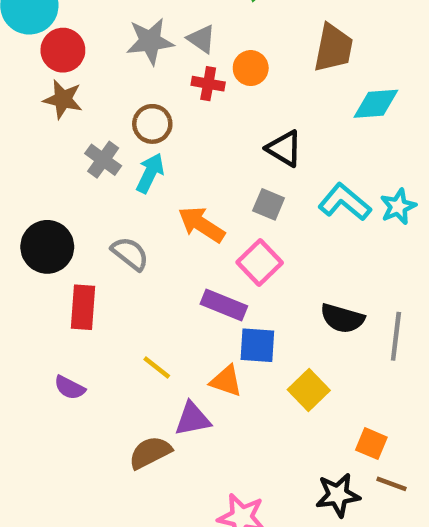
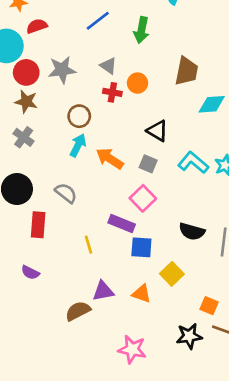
gray star: (150, 41) -> (62, 70), moved
gray cross: (103, 160) -> (24, 137), moved
orange arrow: (201, 224) -> (110, 159), moved
yellow line: (157, 368) -> (88, 245), moved, turned 36
orange triangle: (226, 381) -> (141, 294), moved

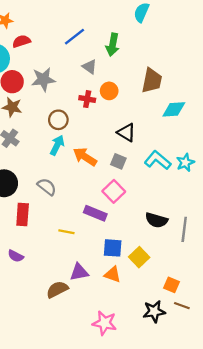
gray triangle: (108, 66) -> (90, 67), moved
yellow line: (88, 245) -> (66, 232), turned -63
blue square: (141, 247) -> (113, 248), moved

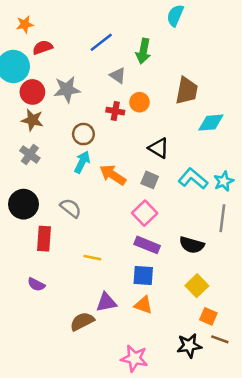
purple rectangle: (95, 213) -> (147, 245), moved
gray line: (184, 229) -> (222, 218), moved
yellow square: (139, 257) -> (197, 286), moved

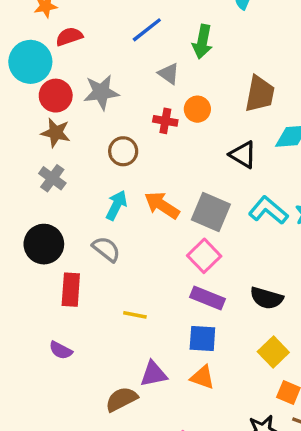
black triangle: (159, 148) -> (243, 155), moved
cyan arrow: (82, 162) -> (116, 205), moved
gray square: (150, 180) -> (211, 212), size x1.6

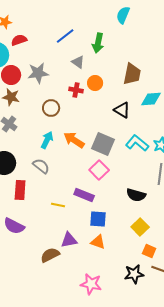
purple rectangle: (208, 298) -> (84, 195), moved
purple semicircle: (61, 350) -> (14, 226), size x1.5

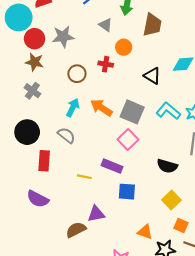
brown trapezoid: (132, 74) -> (152, 25), moved
red cross: (76, 90) -> (106, 64), moved
orange triangle: (98, 242) -> (145, 232), moved

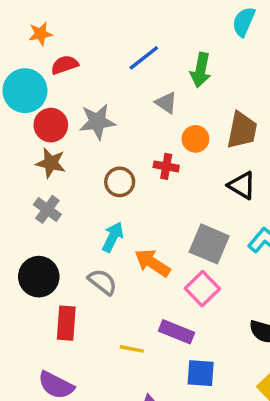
brown trapezoid: (152, 25) -> (242, 130), moved
orange arrow: (101, 108) -> (152, 263), moved

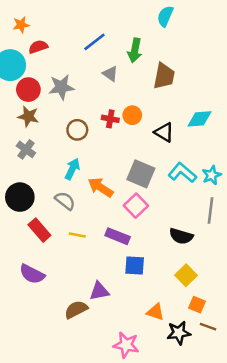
brown trapezoid: (242, 130) -> (164, 76), moved
orange circle: (195, 139) -> (132, 115), moved
red rectangle: (66, 323) -> (39, 230), turned -45
yellow line: (132, 349) -> (77, 235), moved

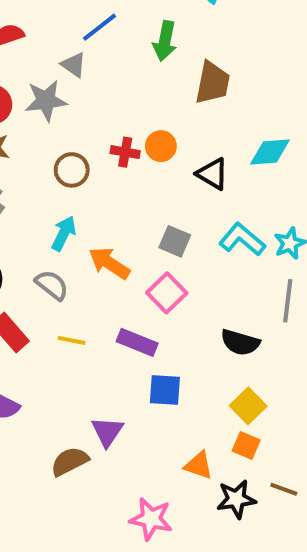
gray triangle: (110, 74) -> (74, 65), moved
gray square: (141, 174) -> (175, 241), size x0.7
purple triangle: (99, 291) -> (107, 432), turned -45
orange square: (197, 305) -> (246, 446), moved

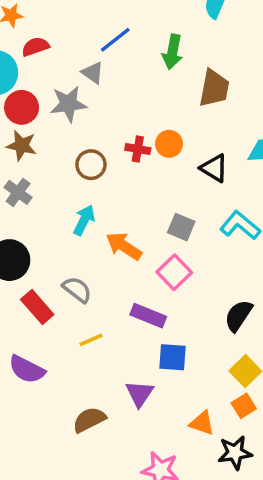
gray semicircle: (52, 285) -> (77, 290), moved
yellow line: (72, 340) -> (91, 340), moved, turned -35
black semicircle: (240, 342) -> (238, 316), turned 108
purple triangle: (107, 432) -> (140, 394), moved
orange square: (246, 446) -> (244, 406), turned 35

